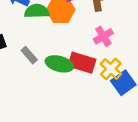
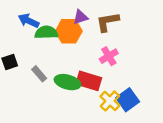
yellow cross: (111, 69) -> (110, 101), moved

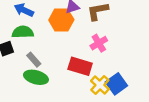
green semicircle: (46, 33) -> (23, 32), moved
green ellipse: (67, 82) -> (36, 77), moved

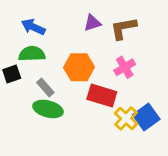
orange hexagon: (61, 20) -> (79, 67), moved

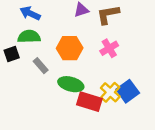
red rectangle: (102, 96) -> (89, 102), moved
green ellipse: (48, 109) -> (71, 84), moved

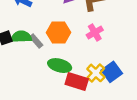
green semicircle: (29, 37) -> (21, 37), moved
gray rectangle: (41, 66) -> (36, 41), moved

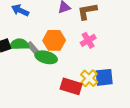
green ellipse: (60, 66) -> (46, 57), moved
blue square: (112, 72) -> (104, 77), turned 30

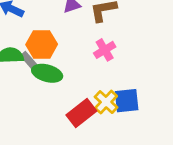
orange hexagon: (54, 40) -> (42, 44), moved
red rectangle: (71, 86) -> (81, 113), turned -55

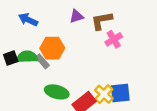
pink cross: (105, 50) -> (114, 39), moved
green ellipse: (47, 73) -> (57, 92), moved

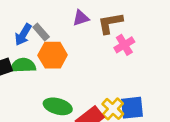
blue arrow: (28, 20) -> (23, 35), moved, turned -84
gray rectangle: (42, 61) -> (41, 32), moved

